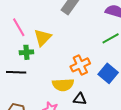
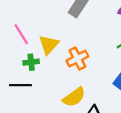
orange cross: (80, 65) -> (77, 59), moved
yellow semicircle: (63, 85) -> (74, 97), turned -30

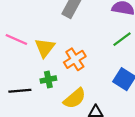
pink line: (21, 34) -> (16, 39), turned -30
green cross: (31, 62) -> (48, 80), moved

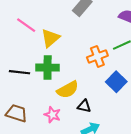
orange cross: (75, 59) -> (97, 56), moved
green cross: (48, 80) -> (48, 68), size x1.5

